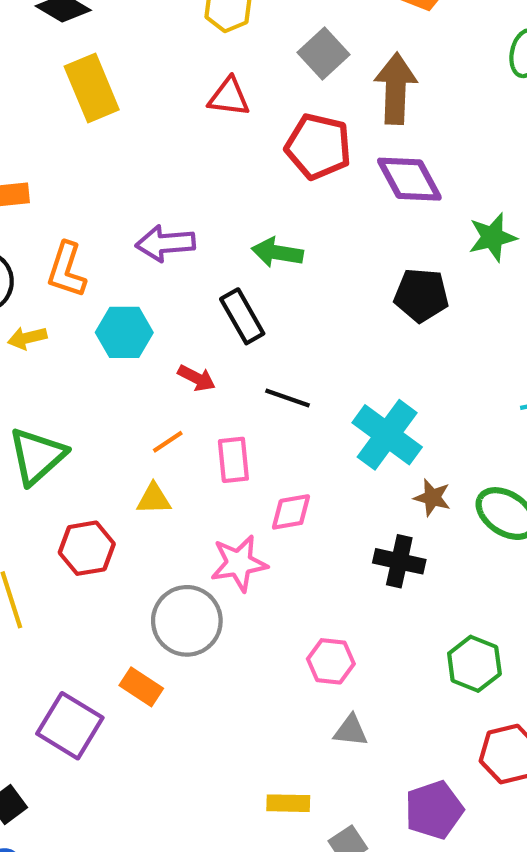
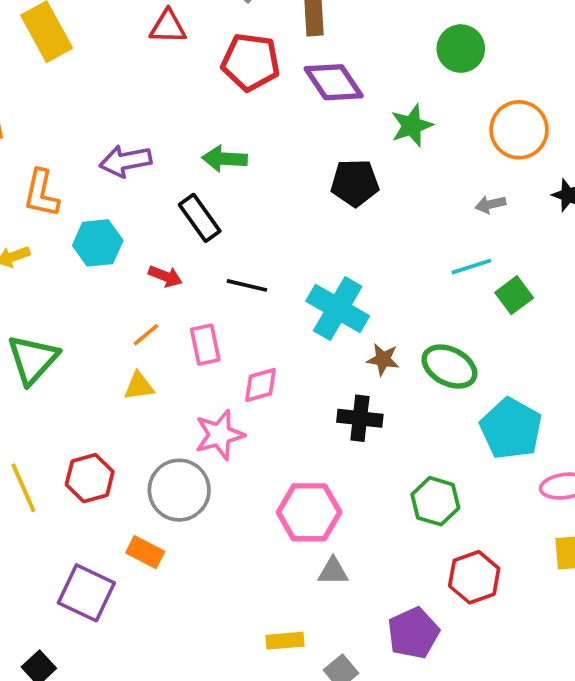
red hexagon: (87, 548) -> (90, 478), moved
pink hexagon: (331, 661) -> (309, 512), size x1.5

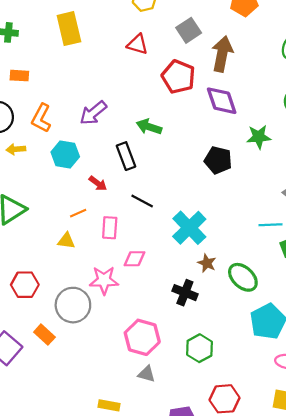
purple arrow: (126, 161) -> (93, 113), turned -44
green hexagon: (435, 501) -> (199, 348), moved

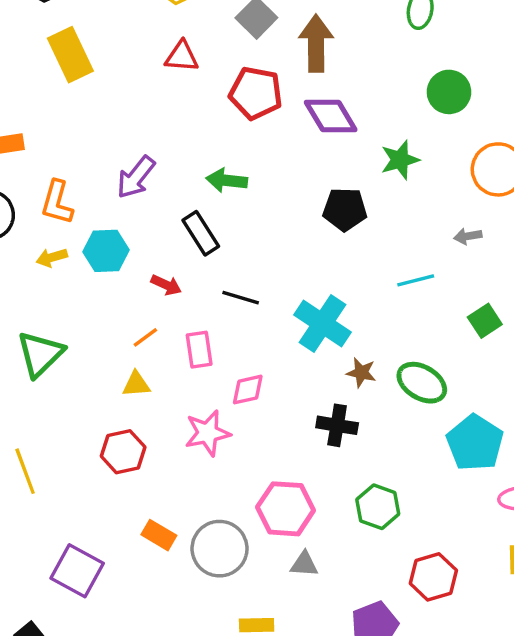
yellow arrow: (16, 149) -> (52, 258), moved
cyan line: (270, 225) -> (416, 280), moved
red hexagon: (25, 285) -> (123, 452), moved
gray circle: (73, 305) -> (220, 549), moved
orange rectangle: (44, 335) -> (159, 535), moved

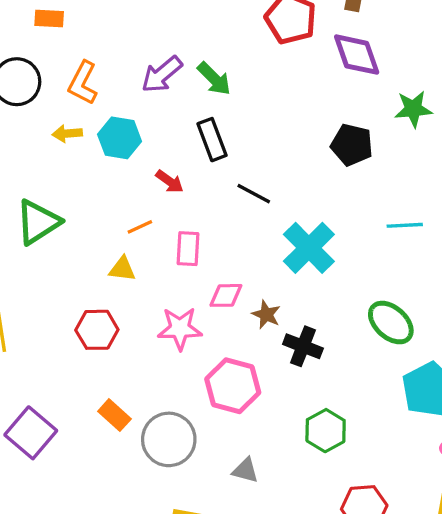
green arrow: (227, 180) -> (214, 79), moved, turned -153
black line: (241, 298) -> (254, 194), moved
brown star: (361, 373) -> (266, 314), moved
pink hexagon: (286, 509) -> (233, 386), moved

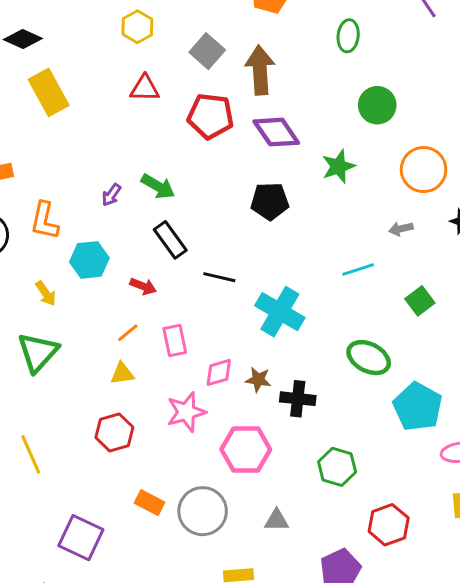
purple arrow: (162, 74) -> (111, 195), size x0.6
yellow arrow: (67, 134) -> (46, 293), moved, turned -105
black pentagon: (352, 145) -> (270, 201), moved

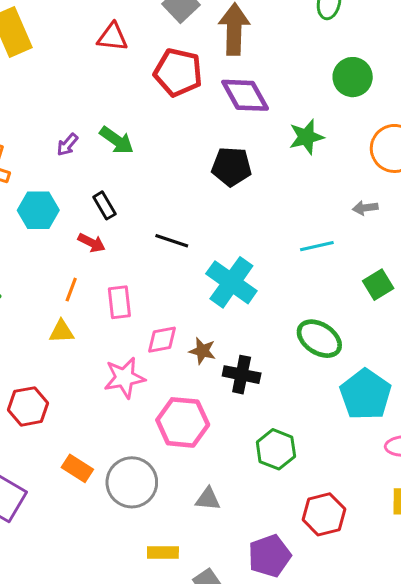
black rectangle: (170, 240) -> (104, 205), moved, size x0.7
orange line: (128, 333) -> (71, 290), turned -35
red hexagon: (114, 432) -> (28, 406), moved

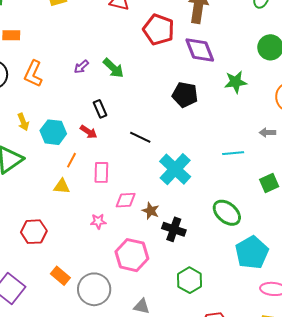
cyan hexagon: (38, 210) -> (53, 132), moved
pink star: (124, 378) -> (98, 221), size x0.6

